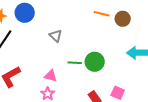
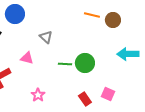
pink triangle: (51, 76) -> (27, 58), moved

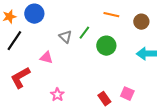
brown circle: (113, 20) -> (141, 22), moved
green circle: (85, 63) -> (106, 46), moved
green line: (65, 64) -> (84, 33), moved, turned -56

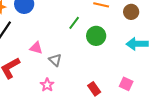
gray triangle: (65, 37) -> (55, 60), moved
pink square: (127, 94) -> (126, 84), moved

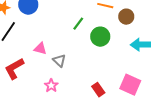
brown circle: (131, 12) -> (126, 17), moved
pink square: (126, 84) -> (130, 85), size x1.5

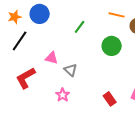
green line: (78, 24) -> (80, 27), moved

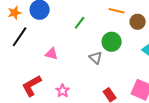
gray triangle: (71, 70) -> (96, 58), moved
red L-shape: (26, 78) -> (32, 86), moved

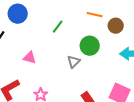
gray triangle: (96, 58) -> (74, 62), turned 32

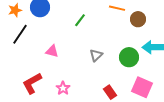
green circle: (90, 46) -> (129, 57), moved

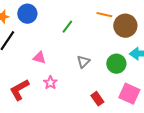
brown circle: (138, 19) -> (125, 26), size x1.5
pink star: (63, 88) -> (50, 83), moved

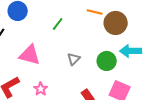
pink triangle: (39, 58) -> (30, 55), size x1.6
pink star: (50, 83) -> (41, 89), moved

